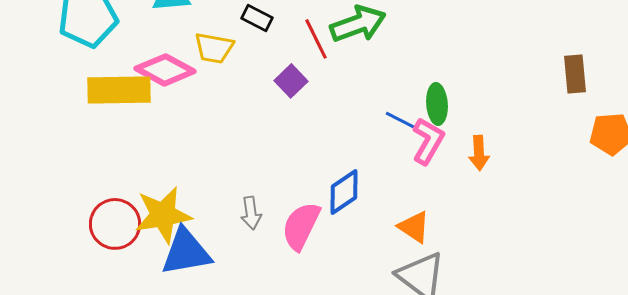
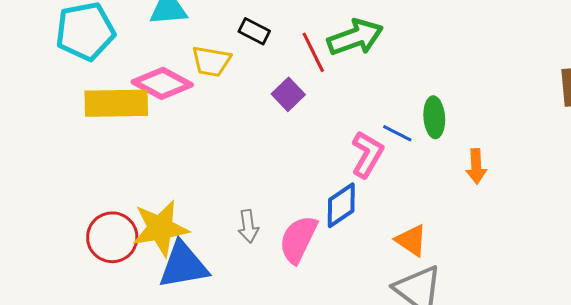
pink L-shape: (428, 141) -> (367, 154), moved

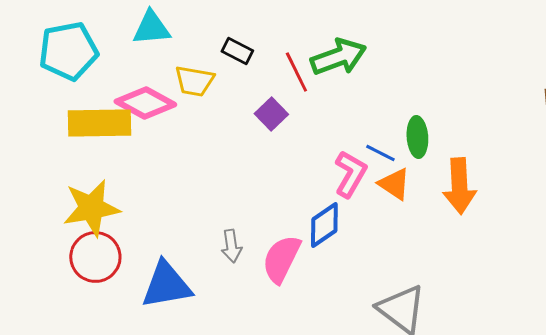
orange arrow: (476, 166) -> (459, 186), size x1.6
yellow star: (160, 228) -> (91, 208), moved
orange triangle: (411, 240) -> (394, 184), moved

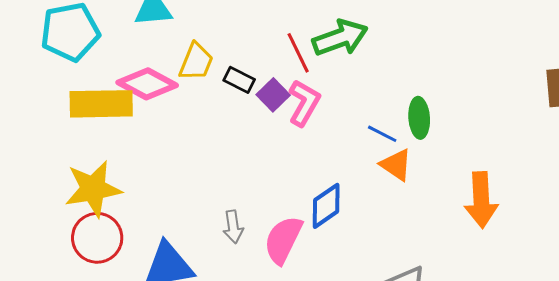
black rectangle: (237, 51) -> (239, 80), moved
yellow trapezoid: (194, 81) -> (196, 62), turned -78
pink L-shape: (350, 174) -> (304, 103), moved
orange arrow: (459, 186) -> (481, 200), moved

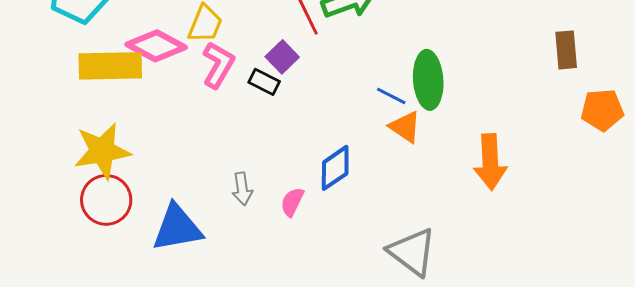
black rectangle: (239, 80) -> (264, 82), moved
pink L-shape: (304, 103) -> (218, 65), moved
green ellipse: (419, 118) -> (428, 80), size x1.4
pink semicircle: (283, 240) -> (292, 202), size x0.6

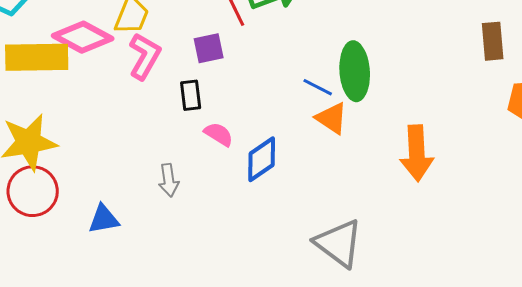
purple square: (282, 57) -> (209, 48), turned 32
black rectangle: (264, 82) -> (191, 95), moved, turned 56
pink semicircle: (292, 202) -> (219, 134), moved, turned 96
blue triangle: (177, 228) -> (104, 219), size x0.6

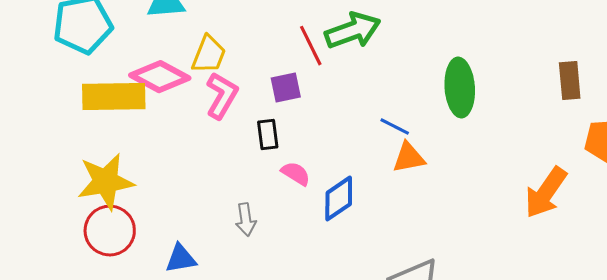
green ellipse: (355, 71) -> (460, 88), moved
orange triangle: (332, 118) -> (409, 158), turned -45
orange arrow: (417, 153) -> (546, 193), moved, turned 38

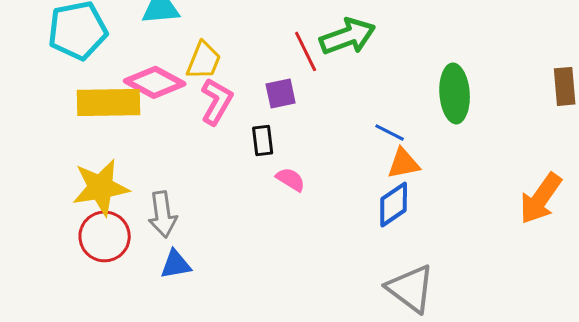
blue diamond: (339, 199) -> (394, 204), moved
gray arrow: (246, 220) -> (163, 214), moved, size x1.4

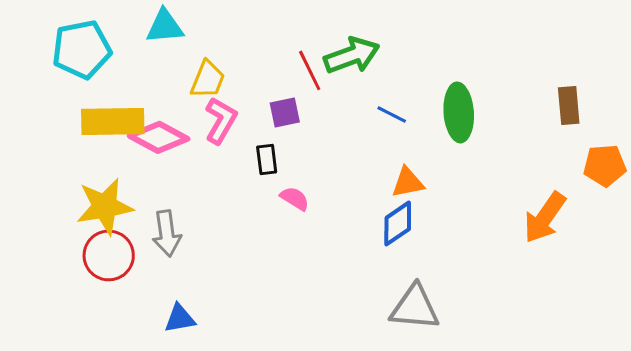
pink diamond: (155, 82) -> (159, 137), moved
blue line: (390, 132) -> (392, 114), moved
blue triangle: (176, 264) -> (180, 318), moved
gray triangle: (411, 288) -> (415, 307), turned -32

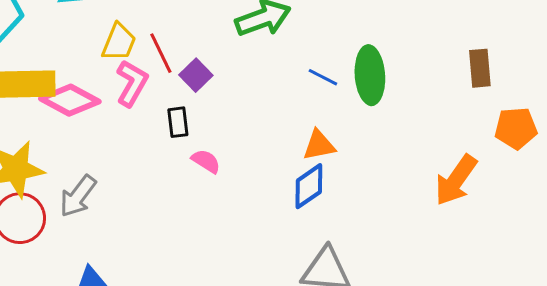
red line: (310, 70) -> (161, 53), moved
purple square: (285, 112) -> (196, 75), turned -32
blue line: (392, 114) -> (323, 77), moved
gray arrow: (167, 233) -> (78, 196), turned 45

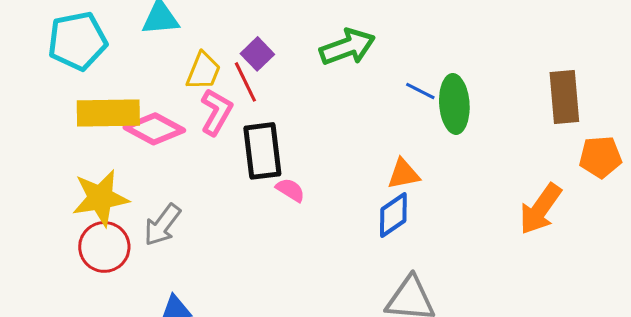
brown rectangle: (480, 68) -> (564, 97), size x1.4
purple square: (196, 75) -> (257, 54), moved
blue line: (323, 77) -> (420, 91), moved
black rectangle: (178, 122) -> (262, 151), size x1.8

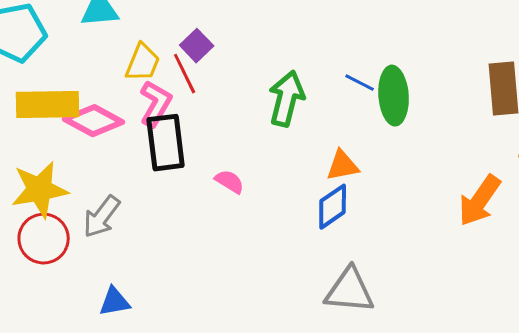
green arrow: (347, 47) -> (287, 99), moved, turned -56
black rectangle: (262, 151) -> (166, 143), moved

